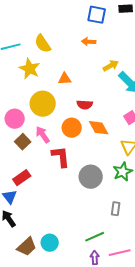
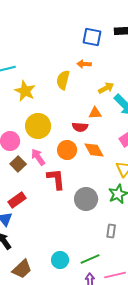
yellow semicircle: (43, 44) -> (63, 80), moved, turned 48
orange triangle: (65, 79) -> (95, 113), moved
cyan circle: (50, 243) -> (60, 260), moved

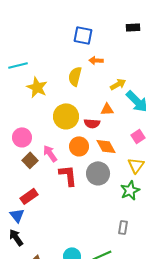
blue square: (92, 37) -> (83, 35), moved
yellow circle: (38, 126) -> (66, 116), moved
gray circle: (86, 199) -> (98, 173), moved

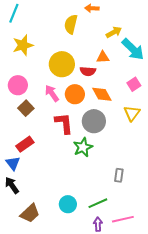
cyan line: (18, 65) -> (14, 13), turned -54
yellow star: (37, 87) -> (23, 45), moved, turned 30
pink arrow: (50, 153) -> (52, 93), moved
green star: (130, 190) -> (83, 147), moved

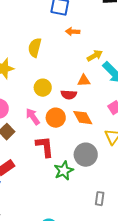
yellow semicircle: (71, 24) -> (35, 48), moved
yellow circle: (62, 64) -> (43, 88), size x0.7
gray circle: (94, 121) -> (86, 155), moved

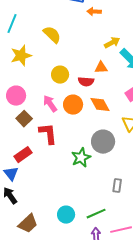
orange arrow: (73, 32) -> (94, 12), moved
yellow semicircle: (35, 48) -> (52, 35), turned 120
red L-shape: (45, 147) -> (48, 134), moved

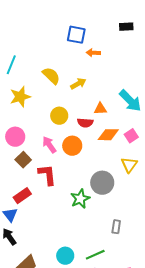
yellow arrow: (112, 43) -> (78, 84), moved
orange diamond: (100, 105) -> (108, 135), moved, turned -60

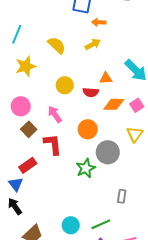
yellow arrow: (78, 84) -> (93, 44), moved
orange circle: (72, 146) -> (88, 129), moved

